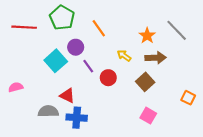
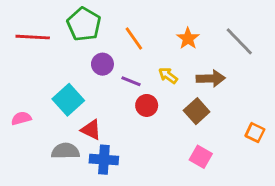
orange star: (147, 36) -> (188, 38), moved
cyan square: (56, 61) -> (68, 100), moved
purple line: (88, 66) -> (131, 81), moved, turned -32

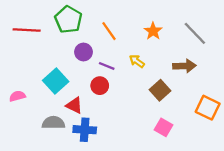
brown arrow: (211, 78) -> (184, 66), moved
red circle: (147, 105) -> (100, 86), moved
orange square: (255, 133) -> (208, 108), size x1.5

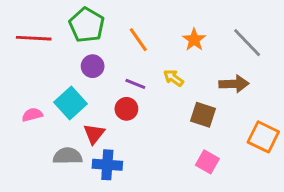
purple circle: (83, 52) -> (93, 66), moved
brown square: (160, 90) -> (203, 115), turned -30
pink semicircle: (17, 96) -> (32, 115), moved
red triangle: (74, 105) -> (94, 134), turned 42

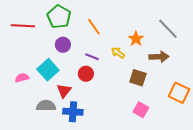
orange star: (194, 40) -> (136, 39), moved

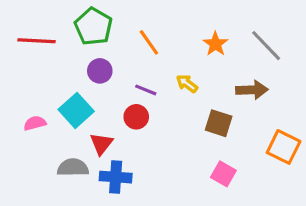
orange star: (136, 39) -> (215, 44), moved

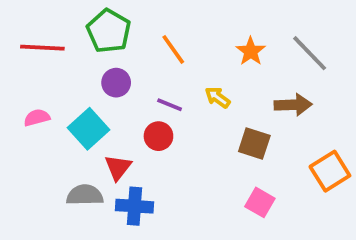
pink semicircle: (35, 123) -> (37, 118), moved
orange square: (284, 147) -> (330, 171), turned 32

